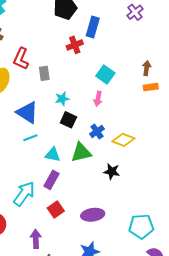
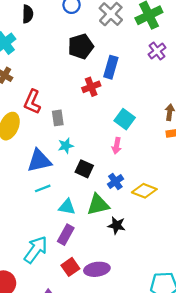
cyan star: (62, 99) -> (66, 146), moved
blue triangle: (27, 112) -> (39, 161), turned -45
black star: (112, 172) -> (117, 225), moved
purple ellipse: (93, 215) -> (97, 269), moved

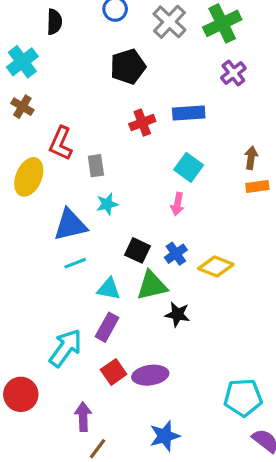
blue rectangle: (111, 67) -> (189, 113), moved, turned 70
black square: (84, 169) -> (137, 250), moved

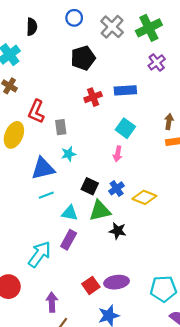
red square: (114, 372) -> (91, 285), moved
purple ellipse: (150, 375) -> (117, 282), moved

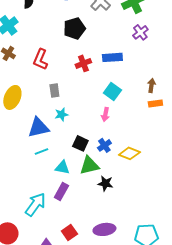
red L-shape: (36, 112) -> (40, 59), moved
red square: (91, 285) -> (69, 232), moved

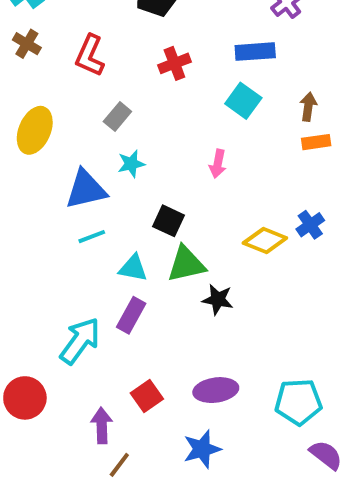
blue rectangle: (112, 57) -> (255, 52), moved
gray rectangle: (54, 90) -> (117, 117), turned 48
cyan square: (112, 91) -> (243, 101), moved
blue cross: (104, 145) -> (310, 225), moved

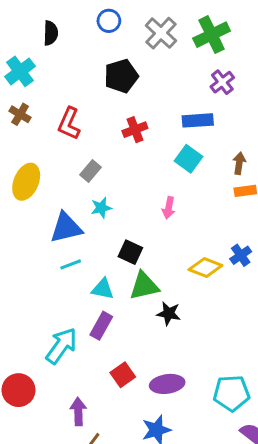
red square: (147, 396) -> (123, 375), moved

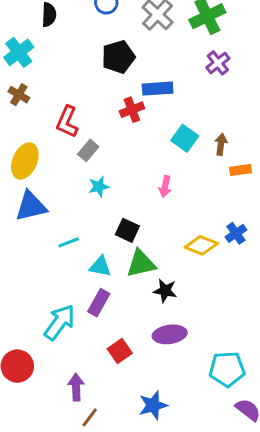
blue rectangle: (198, 120) -> (158, 89), moved
red L-shape: (69, 123) -> (67, 122), moved
brown arrow: (239, 163) -> (221, 144), moved
blue triangle: (66, 228) -> (31, 206), moved
purple ellipse: (167, 384) -> (170, 334), moved

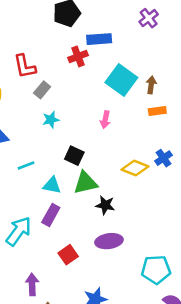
red L-shape: (67, 122) -> (25, 66), turned -35
cyan square: (185, 138) -> (121, 80), size x1.4
orange rectangle: (241, 170) -> (157, 111), moved

